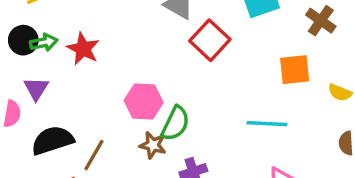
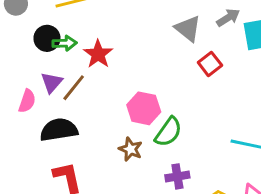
red square: (210, 40) -> (210, 64), size x0.7
brown star: (153, 145) -> (131, 149), moved
brown line: (94, 155) -> (74, 88), moved

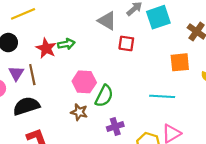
green arrow: (65, 43) -> (66, 44), moved
red square: (210, 64) -> (126, 43), turned -35
brown line: (74, 88) -> (32, 75), turned -42

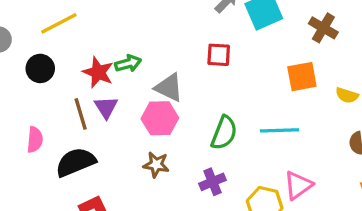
gray triangle: (107, 21) -> (169, 88), moved
purple triangle: (16, 73) -> (106, 107), moved
green semicircle: (104, 96) -> (224, 133), moved

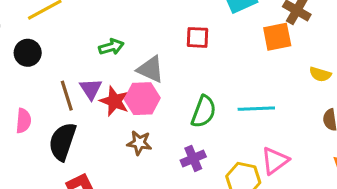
red star: (98, 72) -> (114, 101), moved
orange square: (302, 77) -> (277, 37), moved
black semicircle: (76, 162) -> (62, 142), turned -48

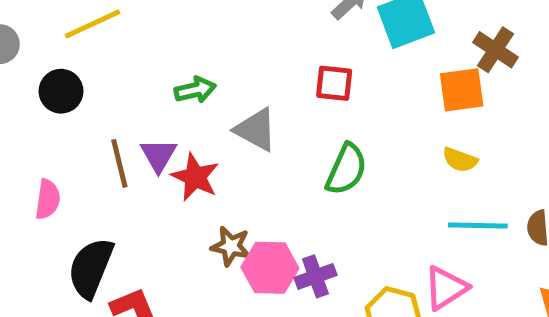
yellow semicircle: (320, 74) -> (460, 160), moved
pink hexagon: (142, 99) -> (270, 268), moved
cyan line: (256, 109) -> (478, 225), moved
green semicircle: (204, 112) -> (346, 169), moved
black semicircle: (62, 142) -> (91, 268), moved

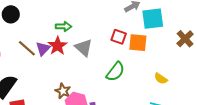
orange square: (462, 90) -> (138, 43), moved
brown line: (119, 163) -> (27, 48), turned -48
red star: (195, 177) -> (58, 46), moved

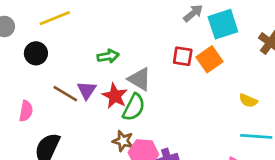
orange square: (138, 43) -> (209, 59), turned -30
red star: (58, 46) -> (115, 96), moved
green semicircle: (115, 72) -> (134, 107), moved

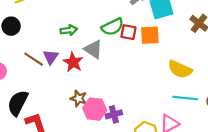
orange square: (209, 59) -> (150, 35), turned 30
yellow semicircle: (248, 101) -> (180, 69), size x1.6
green semicircle: (134, 107) -> (113, 27), moved, turned 35

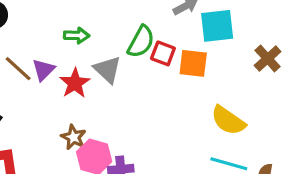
green semicircle: (113, 27) -> (141, 42), turned -45

